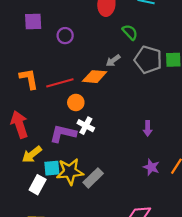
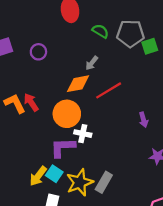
gray pentagon: (148, 60) -> (130, 34), moved
red line: (60, 83) -> (109, 90), moved
orange circle: (76, 102) -> (67, 114), size x1.6
red arrow: (19, 124) -> (31, 102), moved, size x0.7
cyan square: (52, 168) -> (54, 174), moved, turned -35

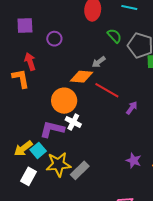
red line: (109, 90) -> (107, 90), turned 45
red arrow: (31, 102) -> (30, 62), moved
purple arrow: (143, 120) -> (132, 108), moved, turned -144

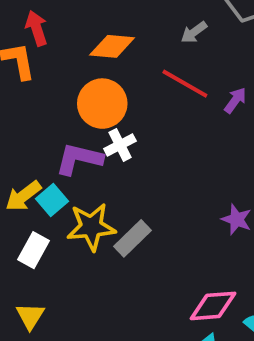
gray arrow: (99, 62) -> (194, 32), moved
orange diamond: (81, 77) -> (112, 46), moved
purple arrow: (132, 108) -> (235, 100), moved
white cross: (73, 122) -> (120, 145), turned 35

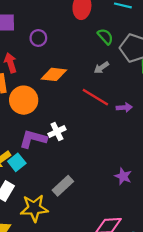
purple arrow: (235, 100) -> (124, 107), turned 48
orange circle: (102, 104) -> (24, 100), moved
yellow star: (91, 227) -> (34, 208), moved

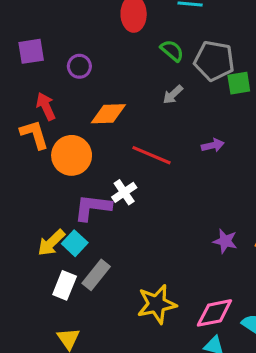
red line: (95, 97) -> (151, 155), moved
gray rectangle: (63, 186) -> (96, 275), moved
yellow star: (34, 208) -> (157, 304), moved

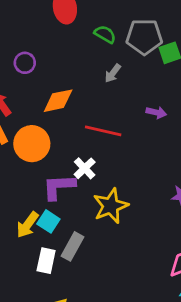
purple arrow: (213, 145) -> (156, 112), turned 36
yellow star: (157, 304) -> (111, 206), moved

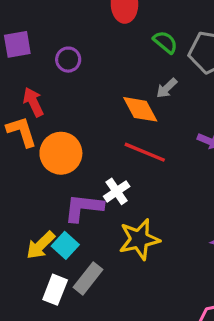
orange diamond: (58, 101) -> (140, 109), moved, turned 64

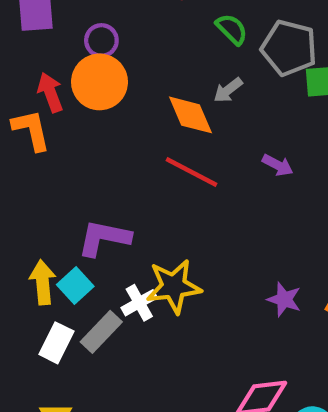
orange circle: (61, 153) -> (100, 82), moved
white cross: (117, 191) -> (139, 303), moved
yellow arrow: (41, 245) -> (43, 282), turned 124

